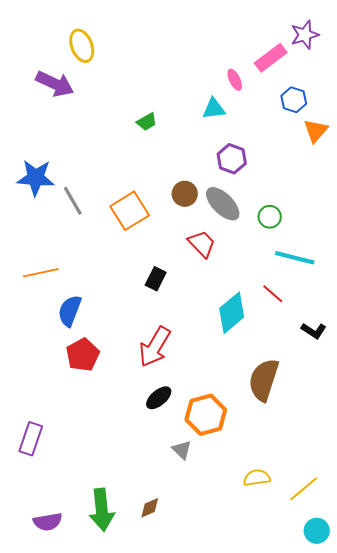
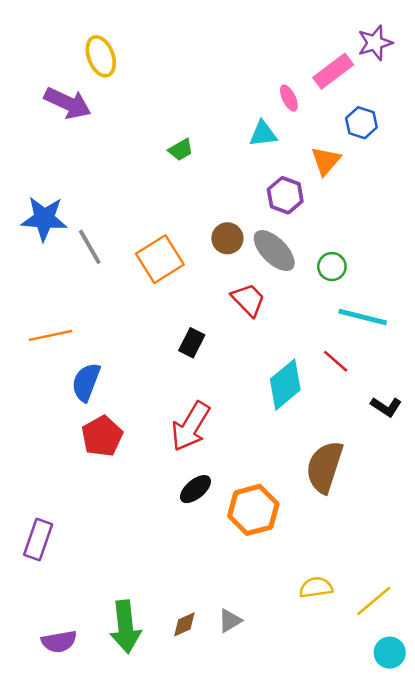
orange triangle: (316, 131) -> (326, 161), moved
gray triangle: (182, 450) -> (230, 621), moved, turned 45

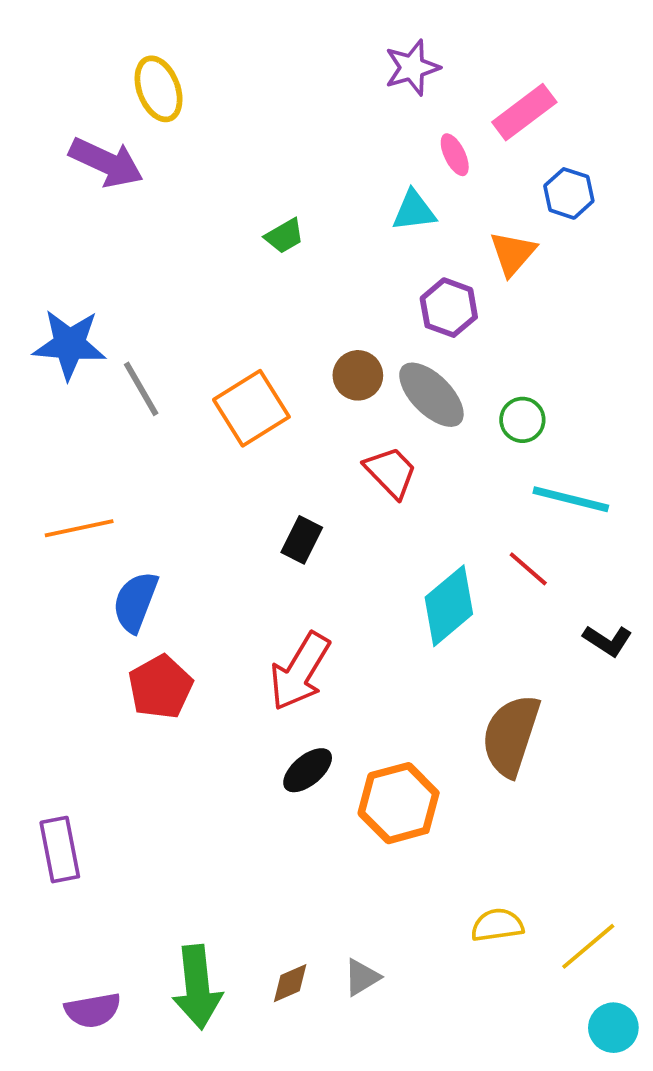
purple star: (375, 43) -> (412, 68), moved
purple rectangle: (38, 539) -> (60, 850), turned -30

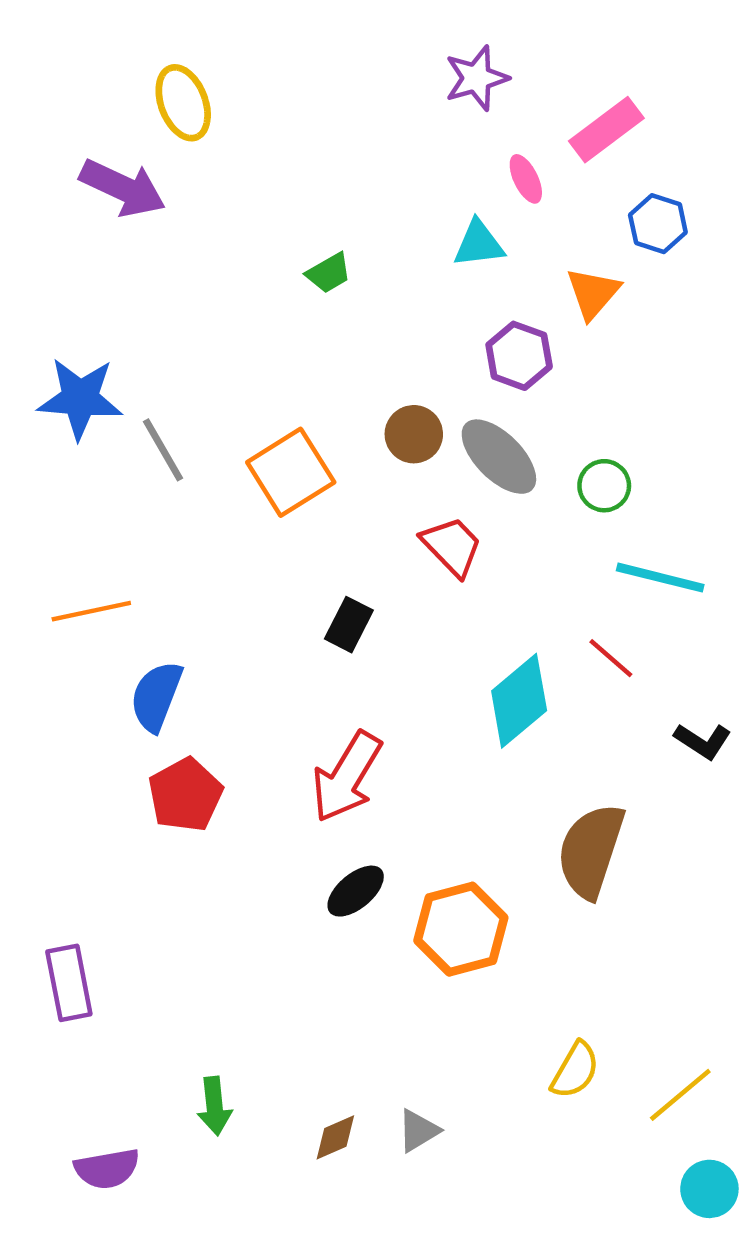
yellow semicircle: (497, 925) -> (575, 1070), turned 128
green arrow: (197, 987) -> (215, 1106), moved, size x0.6

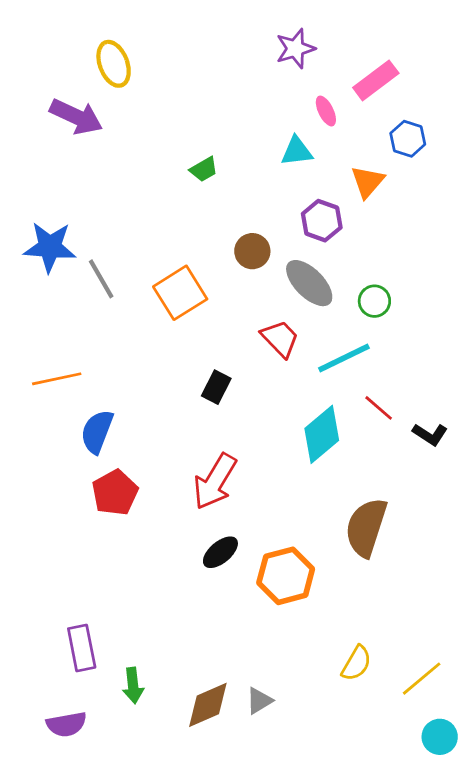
brown circle: (414, 434) -> (252, 251), moved
cyan line: (660, 578) -> (344, 358), moved, turned -40
black L-shape: (703, 741) -> (430, 434), moved
purple rectangle: (69, 983) -> (82, 648), moved
brown diamond: (335, 1137) -> (208, 705), size x1.6

